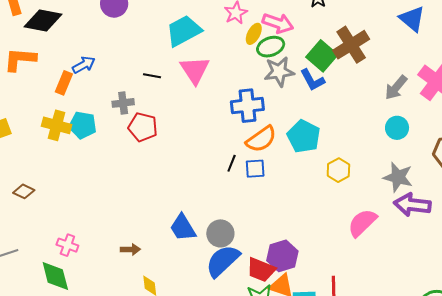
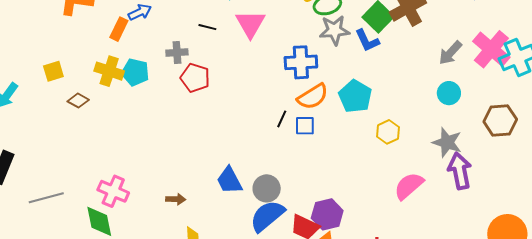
brown diamond: (24, 191) -> (78, 101), moved
purple arrow: (412, 205) -> (460, 171), turned 69
pink cross: (67, 245) -> (113, 191), size x1.4

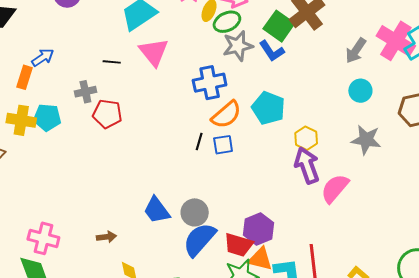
purple arrow: (460, 171) -> (307, 165), moved

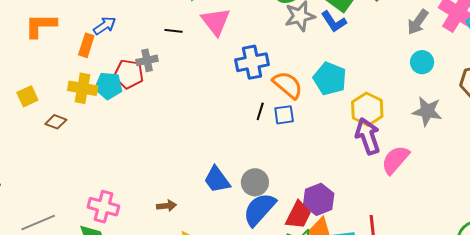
blue cross: (210, 83) -> (252, 62), moved
red pentagon: (107, 114) -> (129, 74), moved
orange semicircle: (226, 115) -> (288, 85), turned -100
yellow hexagon: (306, 138) -> (367, 109), size x1.4
red trapezoid: (238, 245) -> (298, 215), turned -80

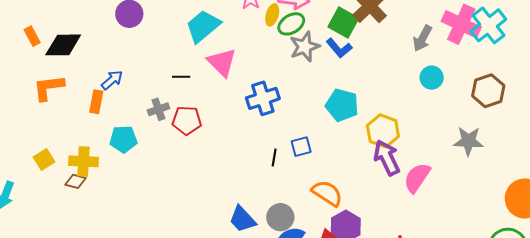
red pentagon: (129, 74) -> (187, 120), moved
orange semicircle: (288, 85) -> (327, 193), moved
yellow cross: (83, 88) -> (83, 161), moved
black line: (260, 111) -> (274, 157), moved
gray star: (427, 111) -> (468, 141), moved

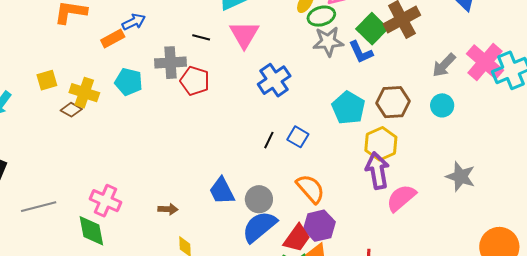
brown hexagon: (488, 91) -> (393, 102), moved
blue cross: (263, 98) -> (274, 80), turned -32
orange rectangle: (96, 102) -> (113, 39), turned 35
gray cross: (158, 109) -> (170, 63), size x1.4
blue square: (301, 147) -> (298, 137), turned 30

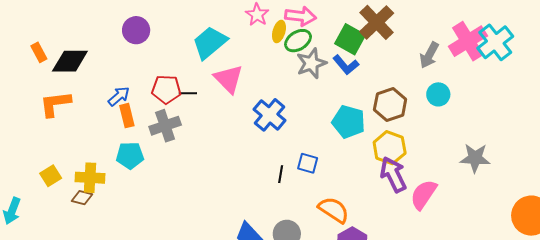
orange rectangle: (113, 39) -> (127, 116), moved, turned -60
pink cross: (485, 62) -> (468, 41), turned 33
red pentagon: (195, 81) -> (166, 89), moved

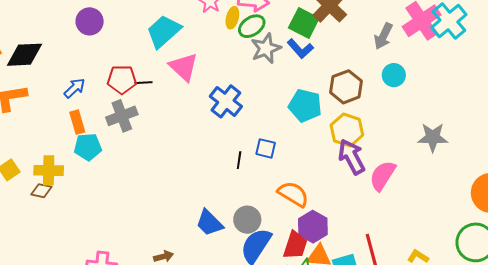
orange rectangle: (127, 116) -> (77, 122), moved

